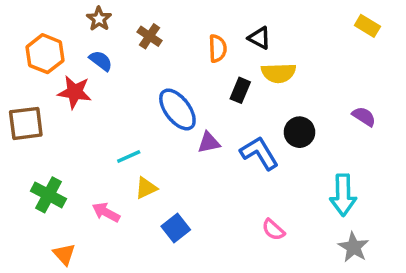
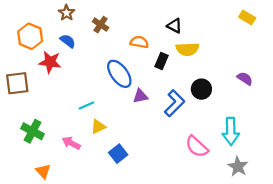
orange semicircle: (218, 48) -> (139, 42), moved, turned -78
blue L-shape: (259, 153) -> (174, 103), turned 76
pink semicircle: (273, 230) -> (197, 147), moved, size x1.5

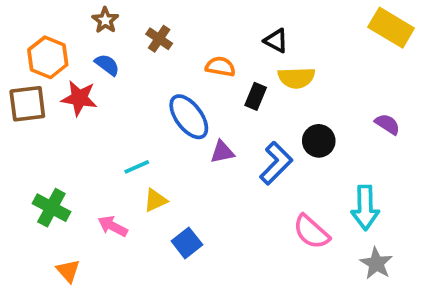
yellow rectangle: (247, 18) -> (391, 28), size x1.6
brown square: (17, 83) -> (27, 104), moved

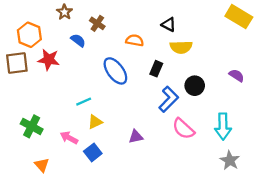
blue semicircle: (107, 65) -> (78, 40), moved
black rectangle: (256, 96) -> (156, 69), moved
purple triangle: (222, 152) -> (136, 137), moved
pink semicircle: (311, 232) -> (183, 129), moved
blue square: (187, 243) -> (93, 152), moved

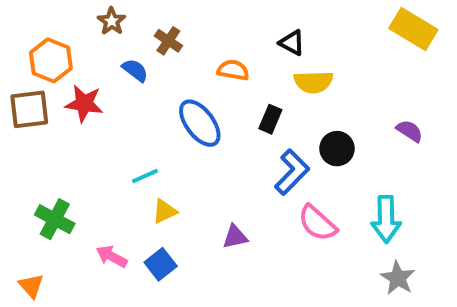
pink arrow: (69, 138) -> (112, 256), moved
orange triangle: (42, 165) -> (31, 286), moved

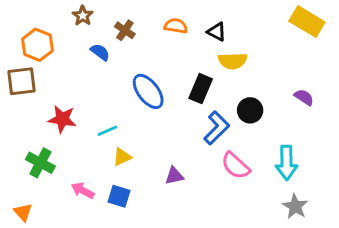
orange semicircle: (233, 70) -> (176, 26), moved
red star: (84, 104) -> (62, 119), moved
black rectangle: (270, 119) -> (201, 89), size x1.4
blue square: (161, 264) -> (119, 196), turned -35

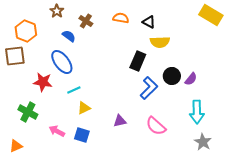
blue ellipse: (148, 91) -> (62, 62), moved
purple semicircle: (304, 97) -> (191, 79), moved, turned 96
pink semicircle: (236, 166) -> (156, 126), moved
orange triangle: (23, 212) -> (16, 146), turned 48

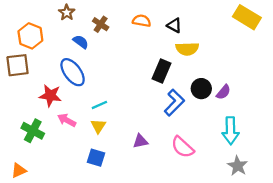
cyan line: (74, 90) -> (99, 105), moved
yellow triangle: (84, 108) -> (98, 126), turned -32
pink arrow: (57, 131) -> (67, 120), moved

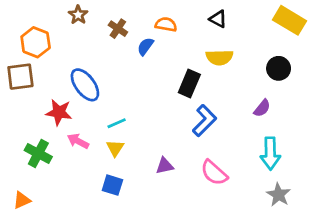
black triangle: (174, 25) -> (218, 19), moved
blue semicircle: (81, 42) -> (145, 46), moved, turned -91
black circle: (201, 89) -> (279, 68), moved

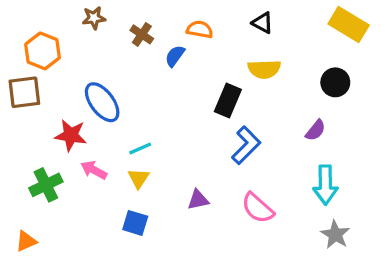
brown star: (78, 15) -> (94, 18), turned 30
green cross: (38, 153) -> (46, 185), turned 36

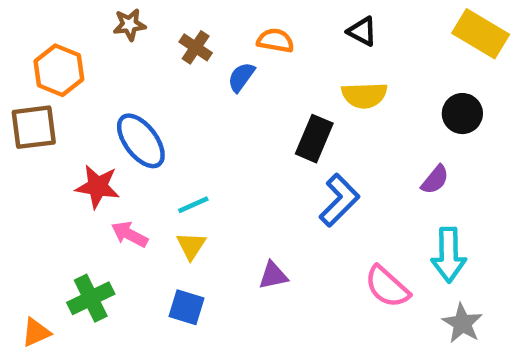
green cross: (46, 185) -> (91, 298), moved
pink semicircle: (258, 208) -> (387, 287), moved

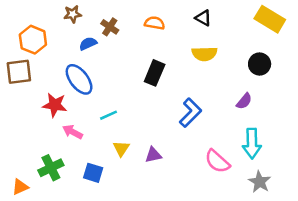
blue semicircle: (241, 77) -> (88, 44), moved, turned 30
black rectangle: (314, 139) -> (155, 73), moved
yellow triangle: (191, 246) -> (121, 149), moved
blue square: (186, 307) -> (93, 173), moved

